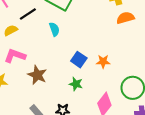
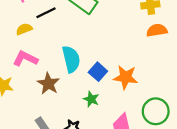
cyan semicircle: (54, 29) -> (71, 59), moved, size x1.6
orange star: (103, 62) -> (126, 77), size x1.5

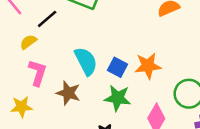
pink L-shape: (25, 59) -> (38, 73), turned 95
green star: (91, 99) -> (118, 98), size x1.5

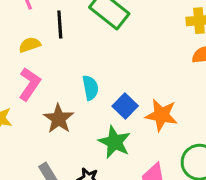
black line: (47, 19) -> (60, 25), turned -70
cyan semicircle: (86, 61) -> (90, 88), size x0.7

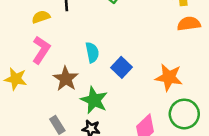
orange star: (161, 115) -> (169, 77), moved
green star: (115, 142) -> (94, 100), moved

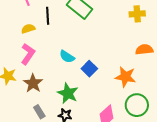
orange semicircle: (189, 24) -> (144, 50), moved
cyan semicircle: (92, 52) -> (67, 57), turned 133
brown star: (66, 79) -> (33, 83), moved

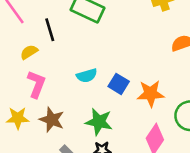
cyan semicircle: (67, 57) -> (87, 76), turned -35
orange star: (125, 77) -> (151, 94), moved

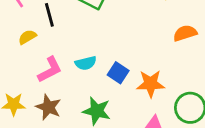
pink L-shape: (36, 84) -> (50, 70), moved, turned 40

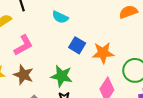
cyan semicircle: (86, 63) -> (60, 17), moved, turned 42

